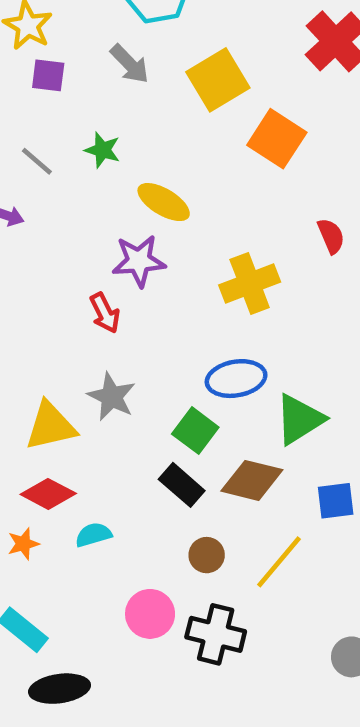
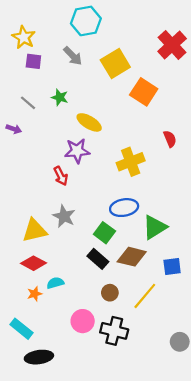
orange star: (23, 544) -> (35, 294), moved

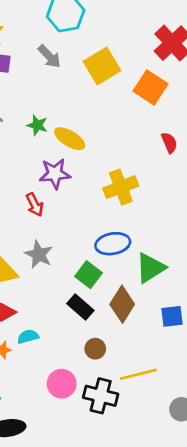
orange square: (144, 92) -> (150, 87), moved
green star: (60, 97) -> (37, 125), moved
red semicircle: (170, 139) -> (169, 143), moved
brown diamond: (132, 257) -> (122, 304), turned -72
yellow line: (145, 296) -> (138, 374), moved, turned 36

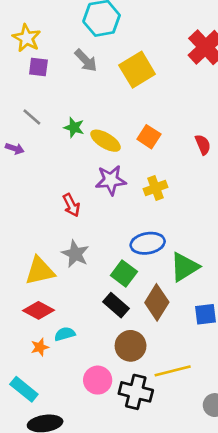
orange square: (150, 87) -> (149, 137), moved, size x0.7
purple star: (55, 174) -> (111, 180), moved
yellow cross: (121, 187) -> (156, 188), size x0.7
brown circle: (95, 349) -> (131, 346), size x1.5

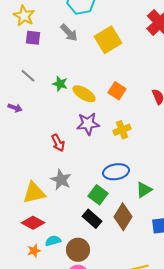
purple arrow: (15, 149) -> (15, 108), moved
green triangle: (184, 267) -> (144, 190), size x0.7
brown circle: (131, 346) -> (78, 250), moved

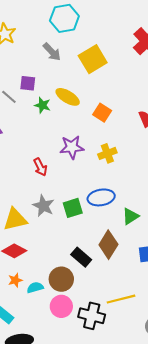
purple square: (33, 38) -> (28, 83), moved
yellow ellipse: (84, 94) -> (68, 97), moved
green square: (98, 195) -> (73, 208), moved, turned 36
black rectangle: (92, 219) -> (81, 257), moved
cyan semicircle: (53, 241) -> (35, 288), moved

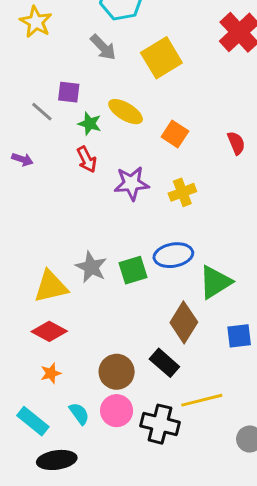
red arrow: (40, 167) -> (87, 159), moved
green triangle: (130, 216) -> (215, 282), size x1.4
black rectangle: (81, 257) -> (164, 363), moved
cyan semicircle: (35, 288) -> (79, 414), moved, turned 70

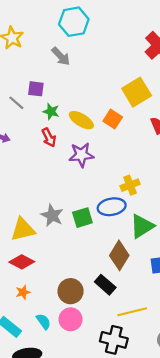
yellow square: (161, 58) -> (137, 92), moved
yellow ellipse: (126, 112) -> (81, 120), moved
yellow cross: (182, 192) -> (130, 185), moved
black cross: (160, 424) -> (114, 340), moved

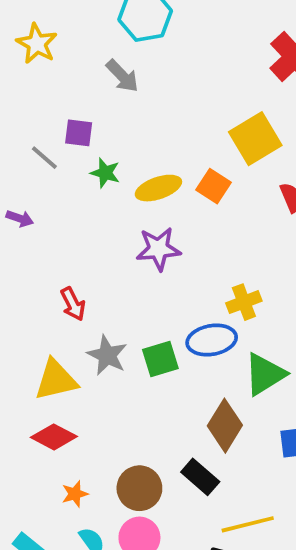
yellow ellipse: (81, 120) -> (158, 188), turned -50
red arrow: (49, 137) -> (73, 304), moved
orange star: (23, 292) -> (75, 494), moved

